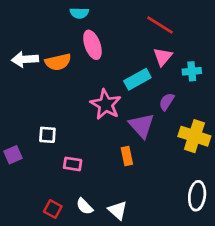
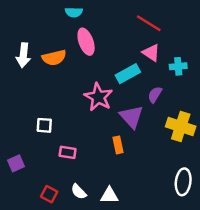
pink triangle: (163, 57) -> (151, 53), turned -36
white arrow: (25, 59) -> (23, 55), turned -80
purple square: (13, 155) -> (16, 163), moved
white triangle: (118, 210) -> (109, 195), turned -42

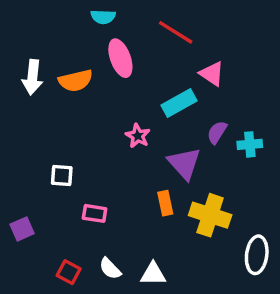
red line: (149, 23) -> (176, 32), moved
cyan cross: (178, 66) -> (250, 144), moved
pink star: (98, 97) -> (138, 136), size x0.6
yellow cross: (181, 127) -> (210, 215), moved

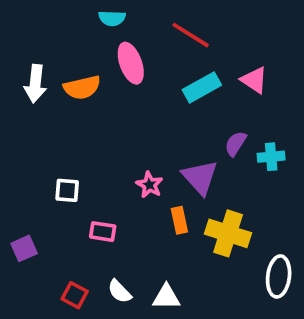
pink triangle: (212, 74) -> (254, 80), moved
cyan rectangle: (179, 103) -> (202, 87), moved
pink star: (138, 136) -> (149, 185), moved

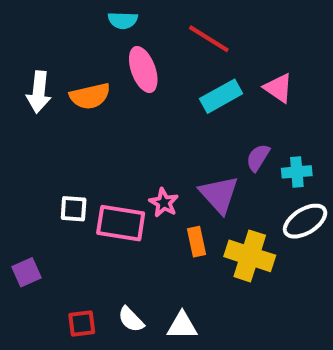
pink rectangle: (103, 232) -> (121, 223), moved, size x1.6
white ellipse: (279, 276) -> (305, 221), moved, turned 51
red square: (75, 295) -> (82, 323), turned -35

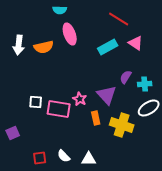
red line: (209, 39) -> (119, 19), moved

